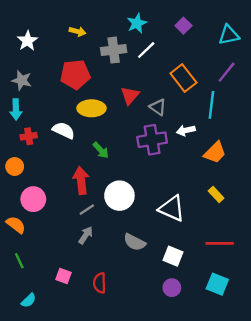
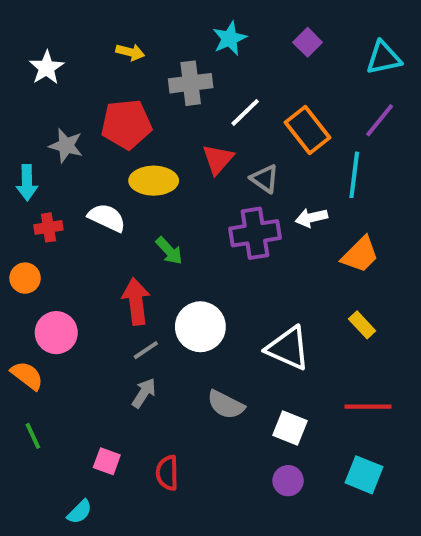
white line: (146, 50) -> (245, 112), moved
gray star: (22, 80) -> (66, 146), moved
cyan semicircle: (29, 300) -> (80, 512), moved

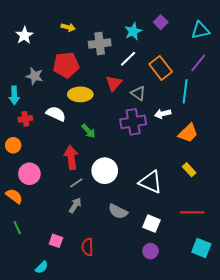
cyan star: (230, 38) -> (133, 31), moved
cyan square: (364, 475) -> (201, 248), moved

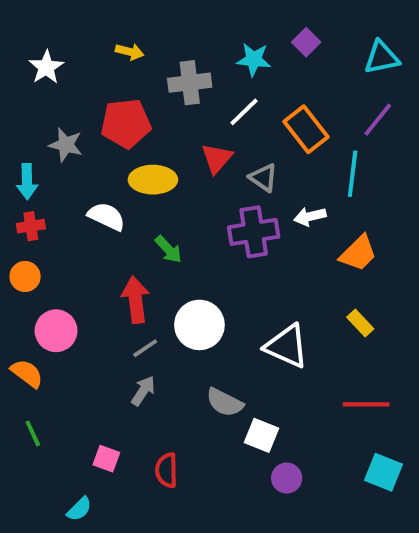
cyan star: (133, 31) -> (254, 59), turned 30
red cross: (25, 119) -> (31, 226), moved
white square: (152, 224) -> (261, 435), moved

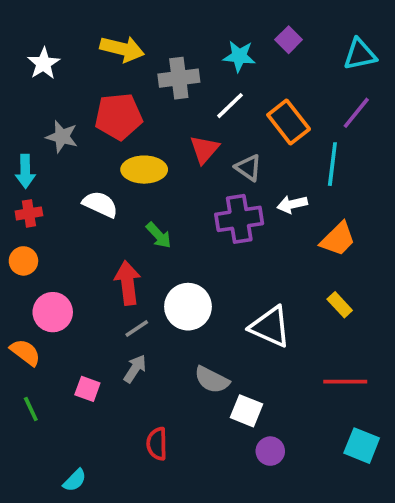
yellow arrow: (130, 52) -> (122, 49), size x1.6
pink square: (106, 459) -> (87, 389), moved

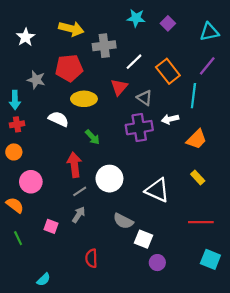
cyan star: (239, 56) -> (136, 18), moved

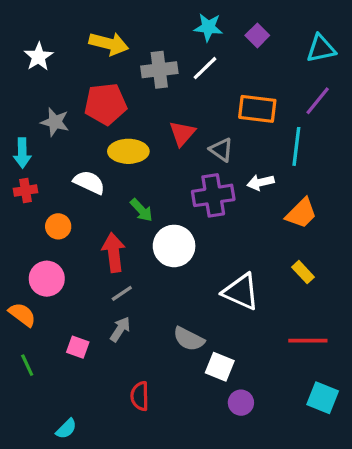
white line: (134, 62) -> (205, 68), moved
orange rectangle: (168, 71) -> (257, 109), turned -45
orange circle: (14, 152) -> (58, 226), moved
white circle: (109, 179) -> (174, 246), moved

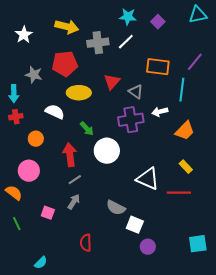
cyan triangle: (321, 49) -> (198, 15), moved
red line: (308, 341) -> (179, 193), moved
cyan square: (323, 398) -> (198, 244), turned -30

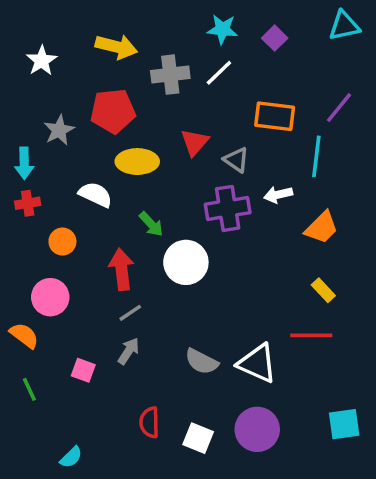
gray star: (34, 75) -> (59, 130), turned 30
white triangle: (148, 179) -> (257, 363), moved
white square: (135, 225) -> (198, 438), moved
purple circle: (148, 247) -> (257, 429), size x1.6

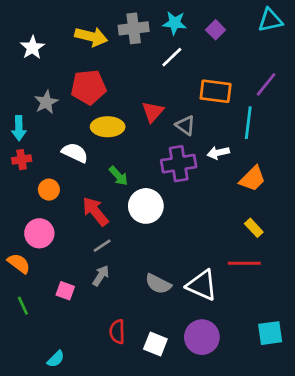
gray cross: (170, 75) -> (134, 28), moved
red arrow: (122, 269) -> (95, 211), turned -32

